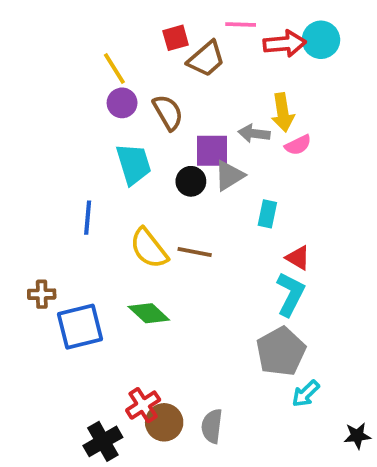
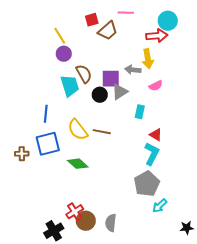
red arrow: (285, 44) -> (157, 36), moved
brown semicircle: (168, 112) -> (84, 74), moved
pink semicircle: (298, 145) -> (156, 86), moved
blue square: (80, 327) -> (48, 144), moved

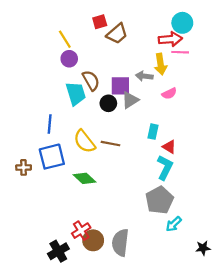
pink line: (126, 13) -> (180, 52), moved
cyan rectangle: (140, 112) -> (153, 132), moved
gray semicircle: (111, 223) -> (120, 243), size x1.4

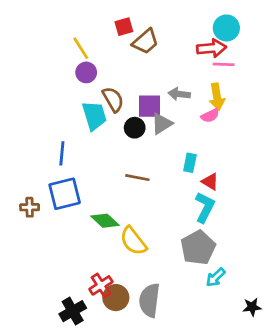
yellow arrow: (161, 64) -> (217, 97), moved
yellow semicircle: (84, 141) -> (133, 241), moved

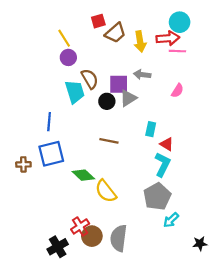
yellow arrow: (217, 97) -> (140, 41), moved
pink semicircle: (210, 116) -> (177, 91), moved, turned -32

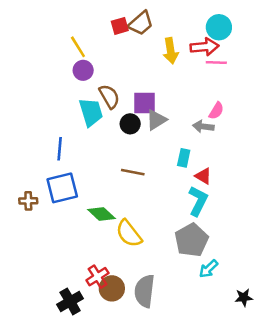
brown trapezoid: (115, 33) -> (141, 23), moved
gray arrow: (142, 75) -> (203, 126), moved

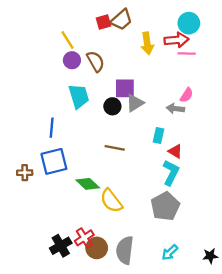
brown semicircle: (109, 96) -> (96, 61), moved
cyan arrow: (208, 269) -> (170, 252), moved
black cross: (70, 301) -> (61, 246), moved

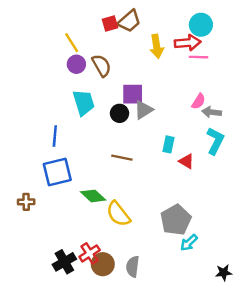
gray arrow: (175, 109) -> (212, 112), moved
brown cross: (25, 173) -> (26, 202), moved
cyan L-shape: (171, 173) -> (215, 141), moved
gray semicircle: (125, 250) -> (133, 267), size x0.7
cyan arrow: (170, 252) -> (189, 243), moved

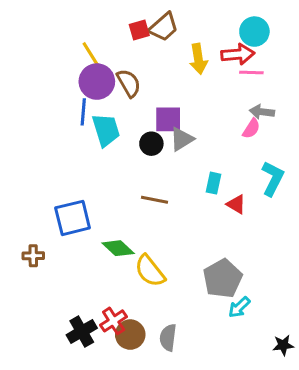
purple circle: (76, 64) -> (97, 82), size x1.5
gray arrow: (212, 112) -> (262, 112), moved
blue line: (55, 136) -> (83, 112), moved

